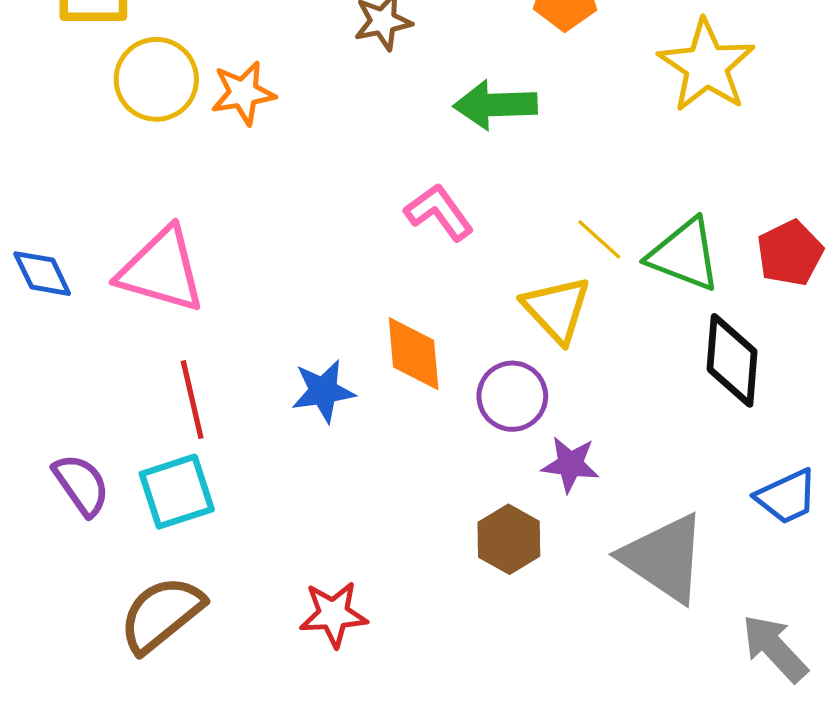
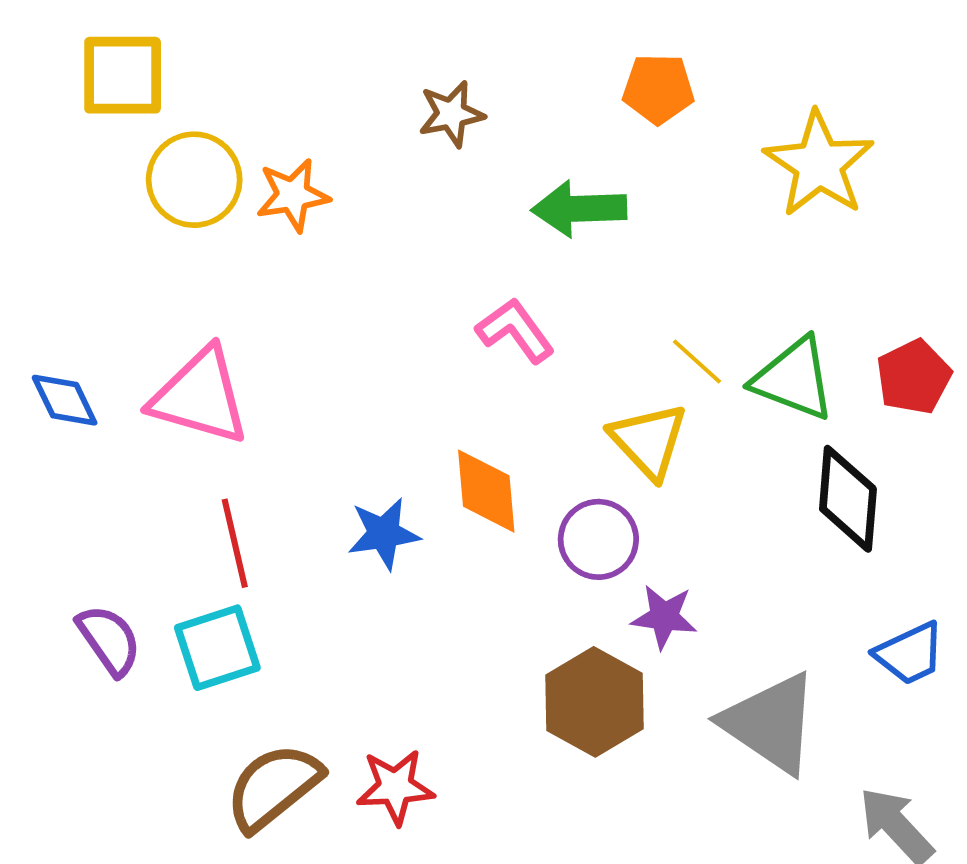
brown hexagon: (509, 539) -> (595, 702), size x1.4
brown semicircle: (161, 614) -> (273, 787), moved

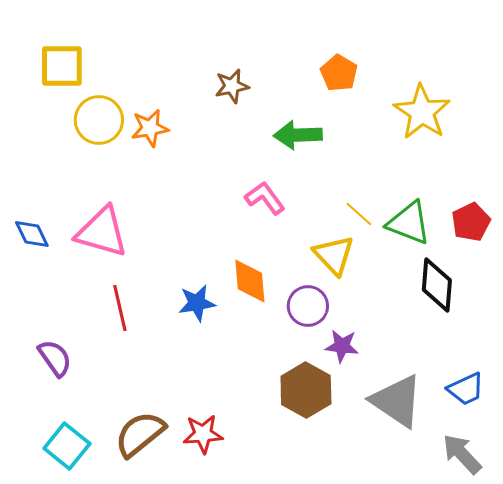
orange pentagon: (658, 89) -> (339, 73), turned 30
cyan square: (217, 648) -> (67, 446), moved, turned -33
blue trapezoid: (910, 654) -> (466, 389), moved

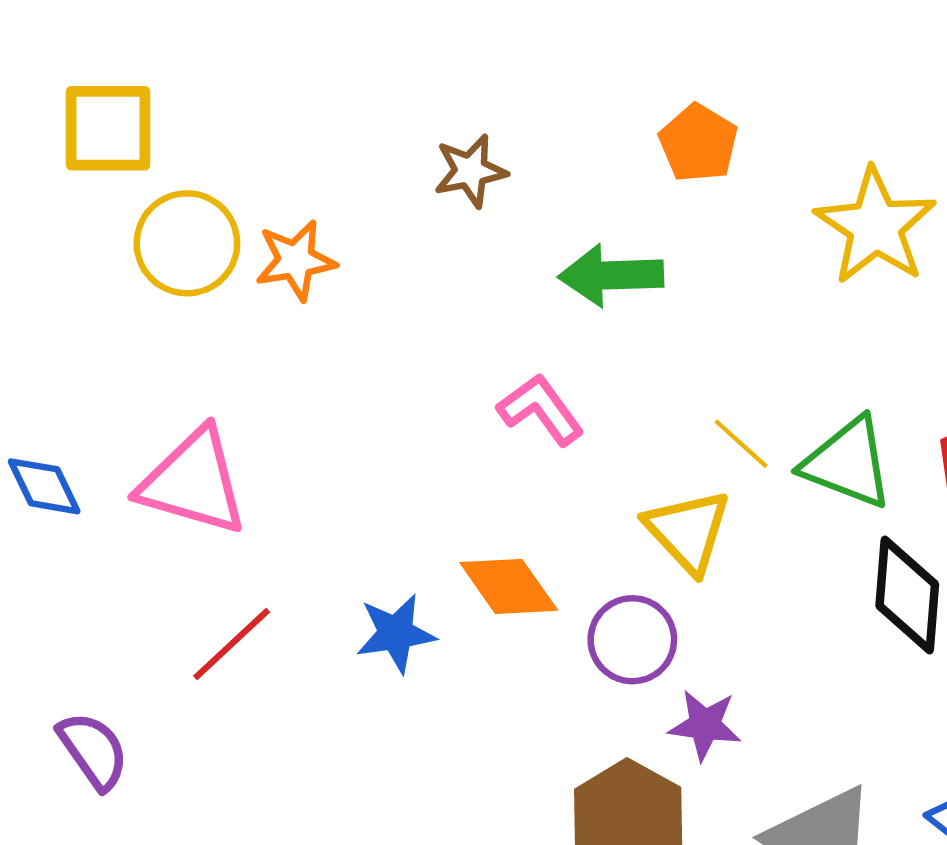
orange diamond: (250, 281) -> (509, 586), turned -30
red line: (120, 308) -> (232, 644), turned 60

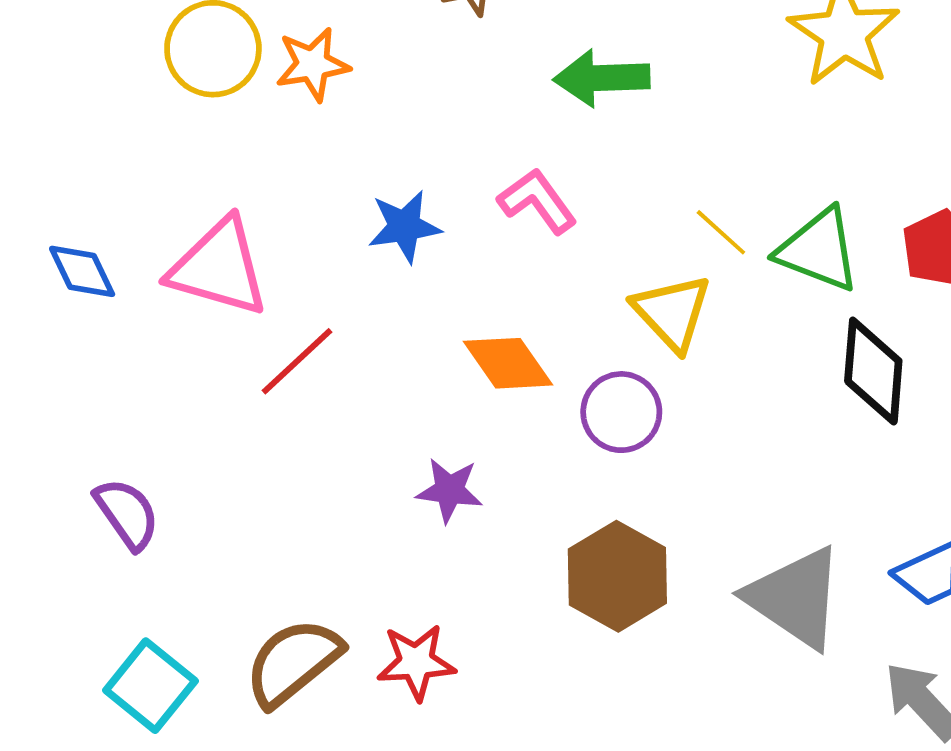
blue star: (396, 633) -> (404, 226), moved
red line: (232, 644) -> (297, 361), moved
purple star: (705, 725) -> (449, 490), moved

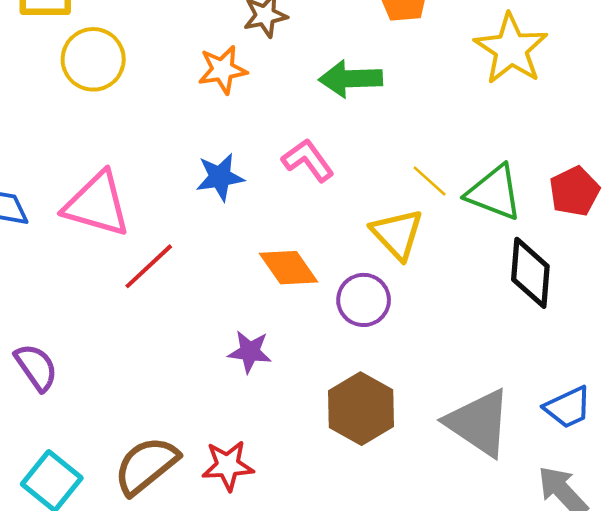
orange star: (313, 64) -> (223, 70), moved

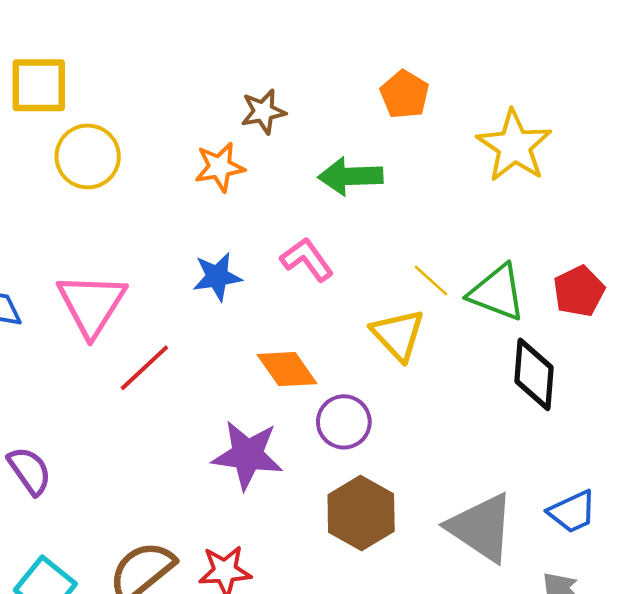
pink triangle: (97, 204) -> (92, 304), turned 46
purple circle: (364, 300) -> (344, 422), moved
purple star: (250, 352) -> (247, 455), size x1.6

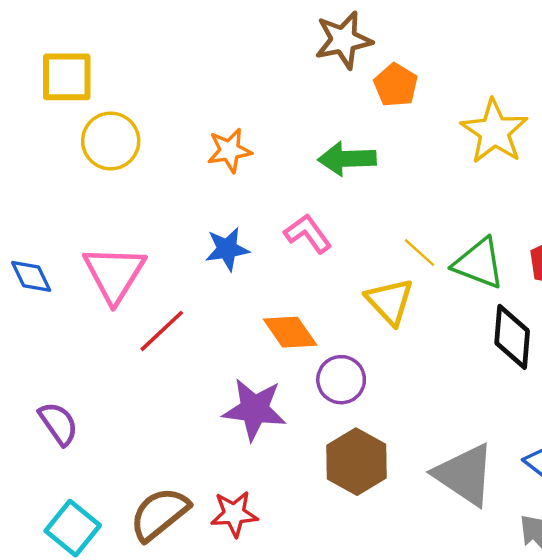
brown star: (263, 112) -> (343, 40), moved, size x1.4

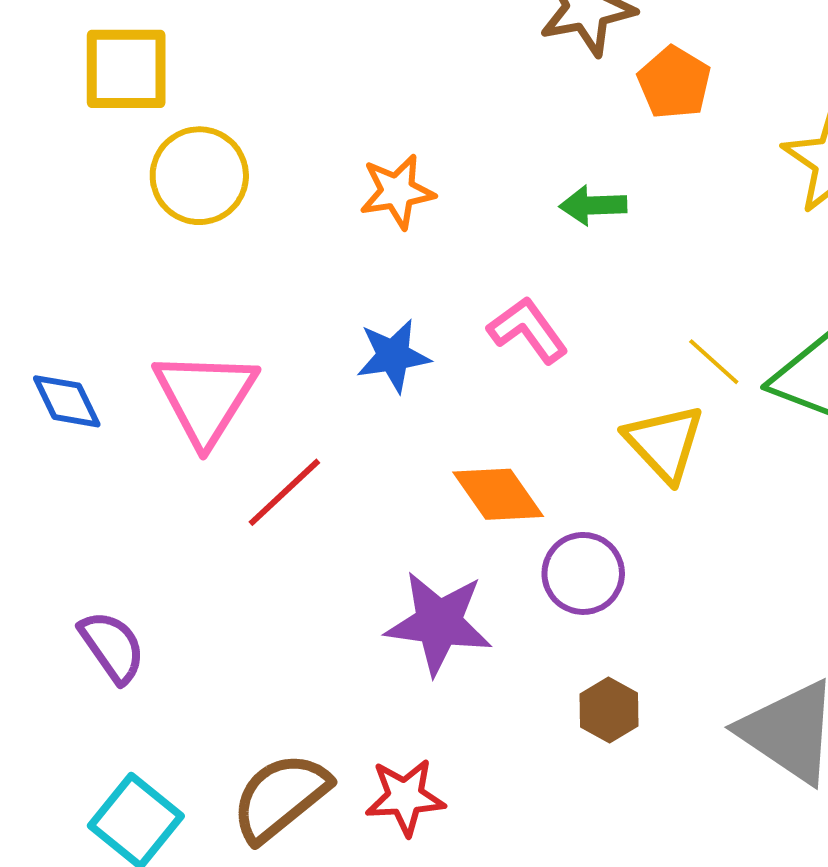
green arrow: (347, 159) -> (593, 205), size x0.7
brown hexagon: (357, 462) -> (609, 710), size x0.6

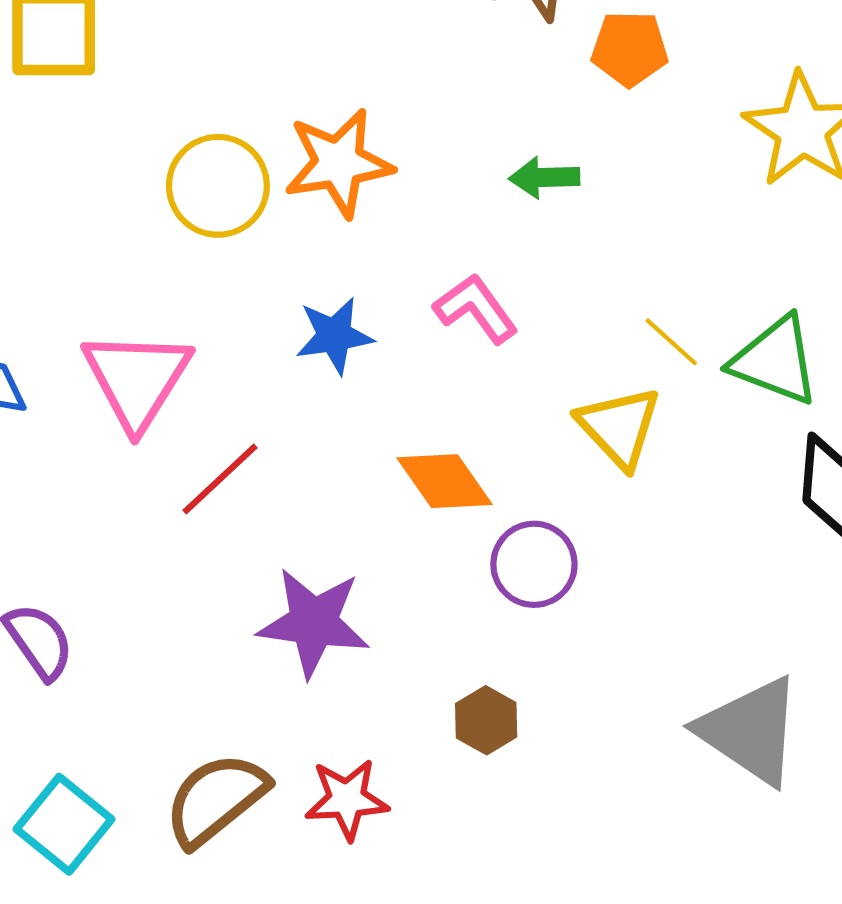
orange pentagon: (674, 83) -> (630, 49), turned -30
yellow circle: (199, 176) -> (218, 186), moved
orange star: (397, 192) -> (339, 163), size x1.4
purple star: (439, 623) -> (314, 623), moved
brown hexagon: (609, 710) -> (486, 720), moved

